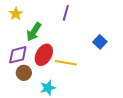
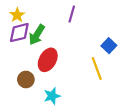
purple diamond: (18, 55) -> (19, 33), moved
yellow line: (66, 63) -> (97, 69), moved, turned 60

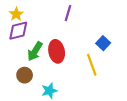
green arrow: (37, 35) -> (35, 51), moved
red ellipse: (48, 60) -> (57, 51), moved, turned -40

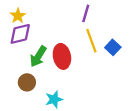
purple line: (68, 13) -> (86, 13), moved
yellow line: (92, 65) -> (91, 41), moved

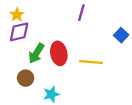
yellow line: (91, 41) -> (91, 62), moved, turned -65
blue square: (113, 47) -> (121, 35), moved

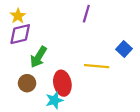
blue square: (121, 35) -> (124, 49), moved
red ellipse: (59, 53) -> (62, 83), moved

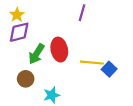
blue square: (124, 49) -> (109, 69), moved
red ellipse: (62, 83) -> (59, 50), moved

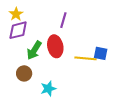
purple line: (82, 13) -> (63, 20), moved
blue square: (109, 69) -> (101, 53), moved, turned -32

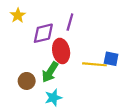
purple diamond: (18, 30) -> (43, 33), moved
green arrow: (34, 50) -> (50, 72), moved

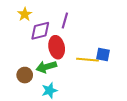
yellow star: (18, 15) -> (25, 14), moved
green arrow: (50, 72) -> (46, 67), turned 42

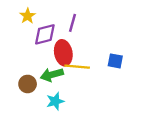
yellow line: (88, 60) -> (77, 67), moved

